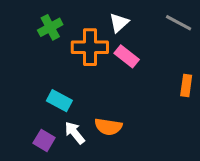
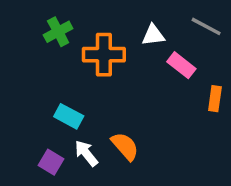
white triangle: (119, 23) -> (153, 35), moved, turned 35
pink rectangle: (127, 56) -> (181, 65), moved
orange semicircle: (108, 127) -> (125, 146), turned -140

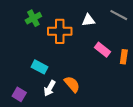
pink rectangle: (181, 65) -> (102, 50), moved
white arrow: (86, 153) -> (50, 88), turned -112
purple square: (51, 162) -> (19, 94), moved

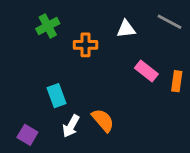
orange cross: (60, 31) -> (85, 45), size x0.7
cyan rectangle: (39, 67) -> (56, 96), turned 42

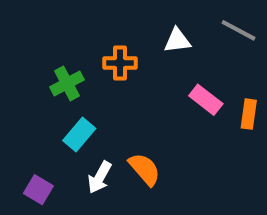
green cross: (48, 26) -> (67, 83), moved
cyan rectangle: (56, 96) -> (79, 134), turned 60

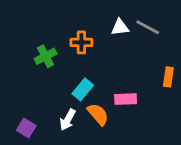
gray line: (239, 30) -> (148, 27), moved
pink rectangle: (206, 100) -> (126, 99), moved, turned -40
cyan rectangle: (79, 134) -> (83, 89), moved

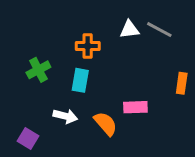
green cross: (46, 56) -> (38, 70), moved
cyan rectangle: (83, 89) -> (80, 80), moved, turned -30
white arrow: (68, 120) -> (65, 116), moved, turned -105

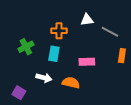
gray line: (159, 30) -> (110, 32), moved
pink rectangle: (135, 107) -> (87, 62), moved
orange semicircle: (106, 124) -> (71, 83), turned -36

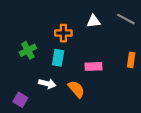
gray line: (110, 32) -> (126, 19), moved
orange semicircle: (71, 83) -> (76, 89), turned 36

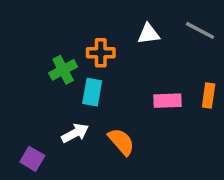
green cross: (28, 50) -> (63, 70), moved
pink rectangle: (94, 66) -> (167, 101), moved
white arrow: (47, 84) -> (75, 133), turned -42

